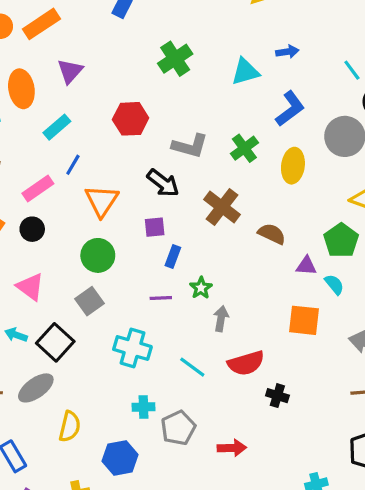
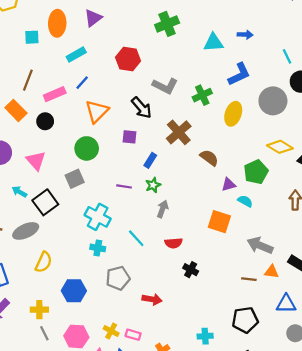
blue rectangle: (173, 257) -> (150, 160), moved
purple triangle: (306, 266) -> (229, 185), turned -32
cyan semicircle: (334, 284) -> (245, 201), turned -32
red semicircle: (246, 363) -> (174, 243), size x0.7
cyan cross: (144, 407) -> (98, 248), moved

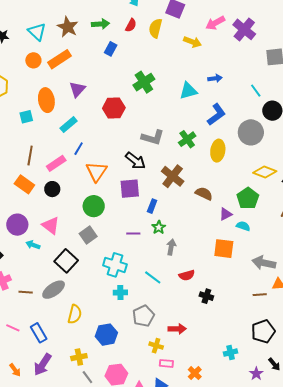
red hexagon: (128, 59) -> (114, 108), moved
purple square: (130, 137) -> (130, 189), size x1.5
cyan arrow: (19, 192) -> (33, 245), moved
yellow cross: (111, 331) -> (156, 346), moved

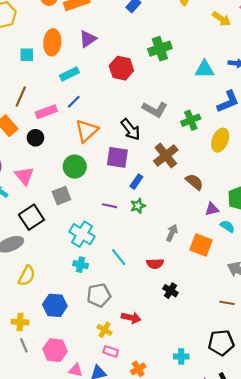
gray arrow: (171, 247) -> (172, 233), moved

